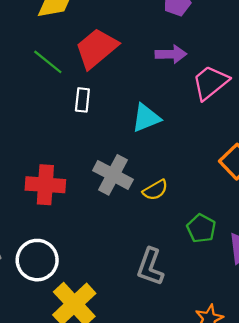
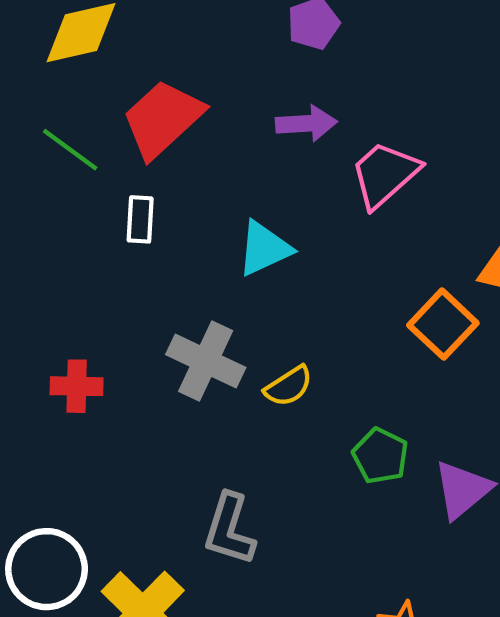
red cross: (45, 185) -> (77, 386), size x0.7
white circle: (37, 260) -> (47, 569), moved
gray L-shape: (150, 267) -> (229, 529), moved

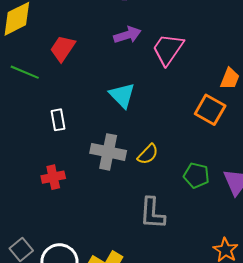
red trapezoid: (163, 119) -> (63, 48), size x0.7
white rectangle: (140, 219) -> (58, 120), moved
cyan triangle: (264, 248) -> (122, 95), turned -36
gray L-shape: (229, 529) -> (152, 213), moved

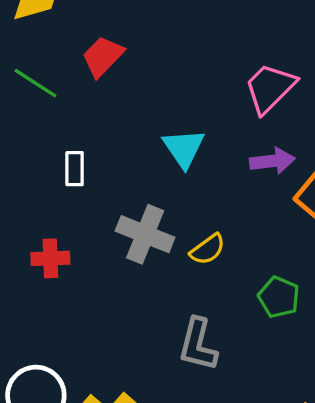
purple arrow: (127, 35) -> (272, 161), moved

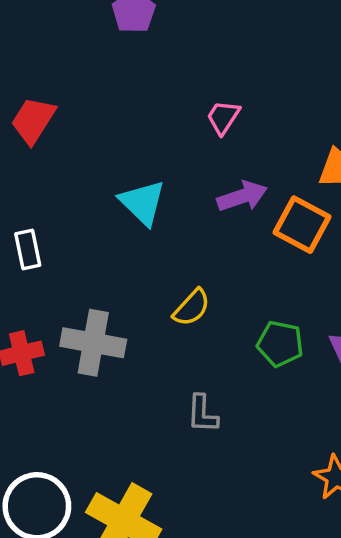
pink trapezoid: (270, 88) -> (223, 117), size x0.6
gray cross: (145, 234) -> (93, 343), moved
gray L-shape: (198, 344) -> (202, 414), size x0.7

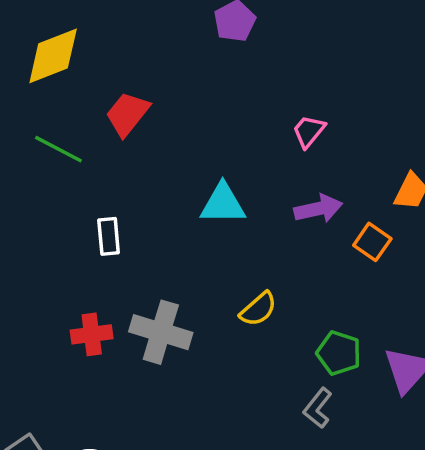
cyan triangle: (142, 202) -> (223, 204), turned -51
orange square: (302, 225) -> (372, 242), size x0.7
gray L-shape: (202, 414) -> (318, 408), moved, turned 30

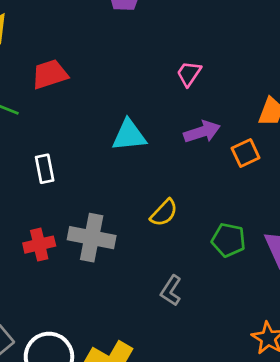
red trapezoid: (127, 114) -> (50, 74), turned 39
orange square: (372, 242) -> (246, 153), turned 36
gray L-shape: (318, 408) -> (171, 291), moved

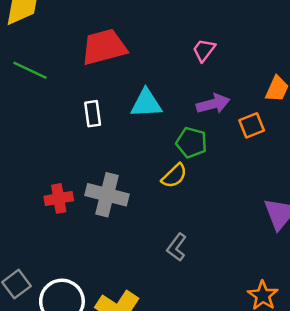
red trapezoid: (50, 74) -> (104, 47), moved, size x1.4
white rectangle: (45, 169) -> (93, 114), moved
green pentagon: (229, 240) -> (191, 142), moved

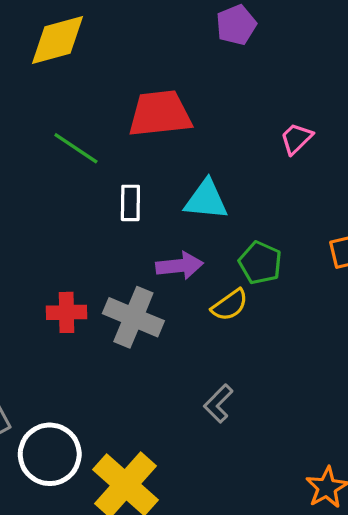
green line: (30, 70) -> (76, 148), moved
purple arrow: (213, 104) -> (180, 266), moved

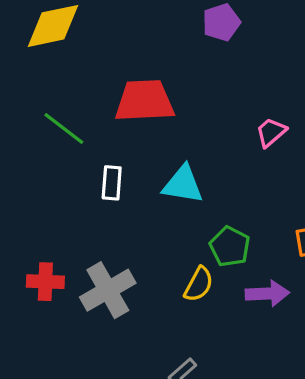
purple arrow: (180, 266) -> (267, 293), moved
yellow semicircle: (230, 305) -> (199, 284), turned -30
gray cross: (133, 317) -> (108, 290), turned 34

